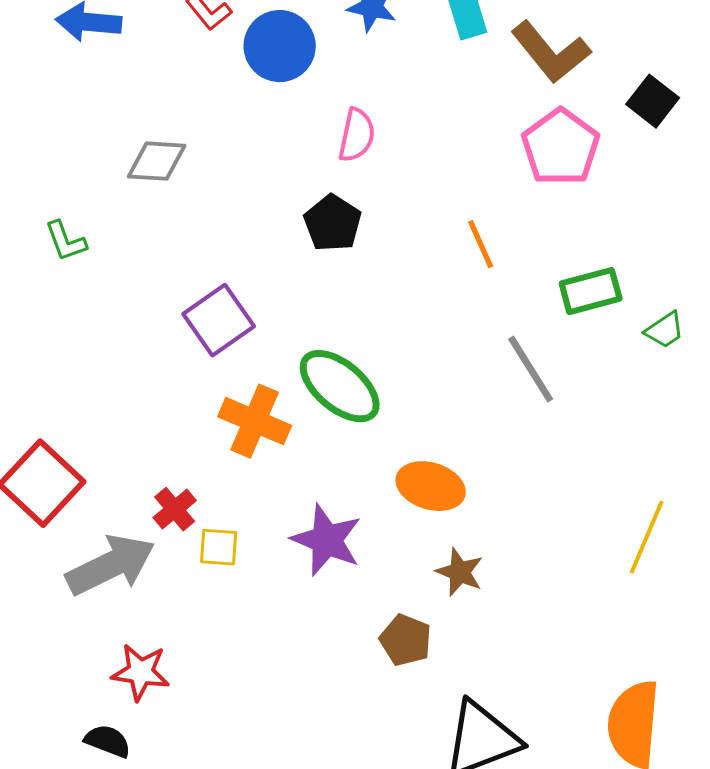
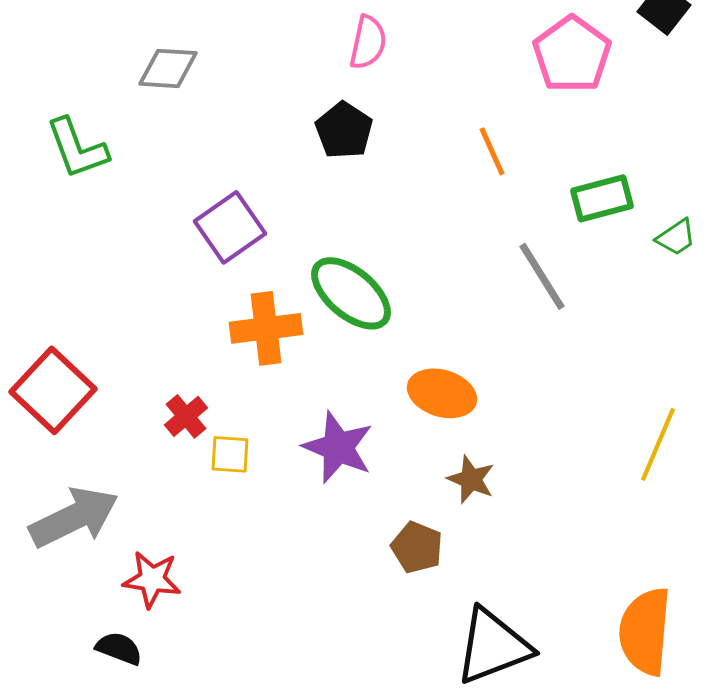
green L-shape: (66, 241) -> (77, 148), size x1.5
orange cross: (255, 421) -> (266, 328), turned -30
gray arrow: (111, 565) -> (74, 517), moved

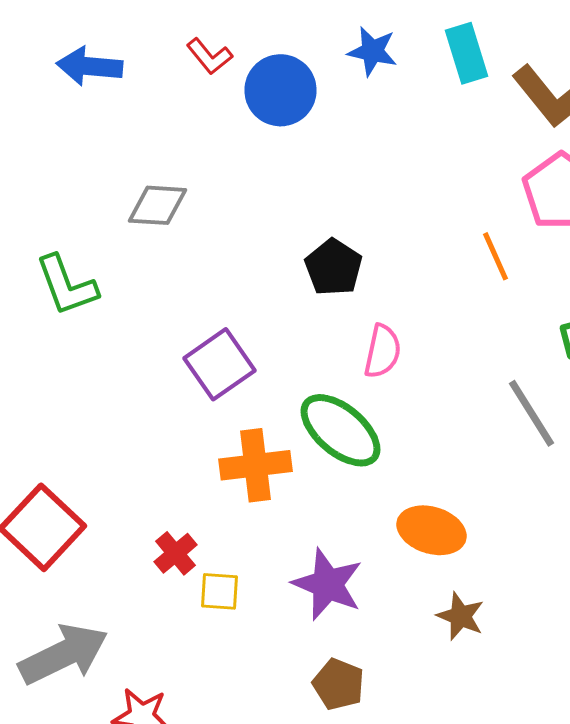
pink semicircle: (368, 42) -> (382, 351), moved
orange line: (492, 151) -> (496, 256), moved
brown pentagon: (417, 547) -> (338, 684), moved

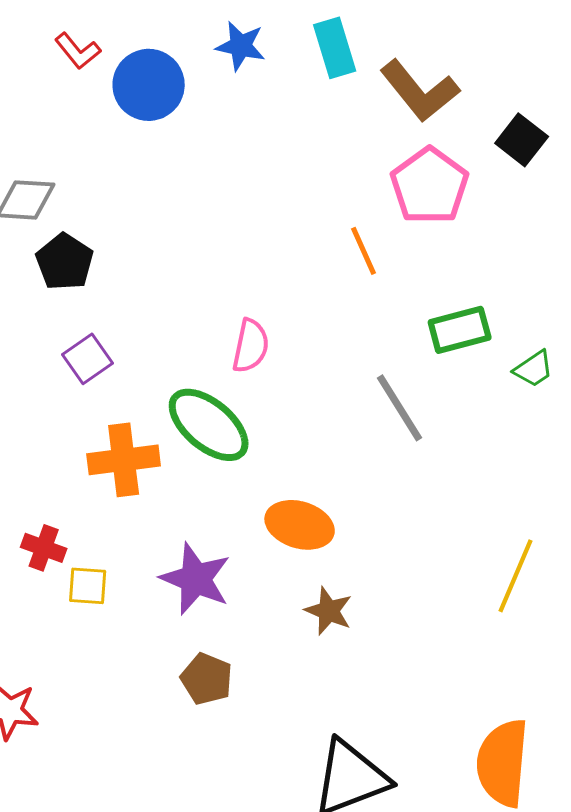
black pentagon: (334, 267) -> (65, 262), moved
purple square: (220, 364) -> (88, 359), size x0.7
red cross: (176, 553) -> (44, 548), turned -30

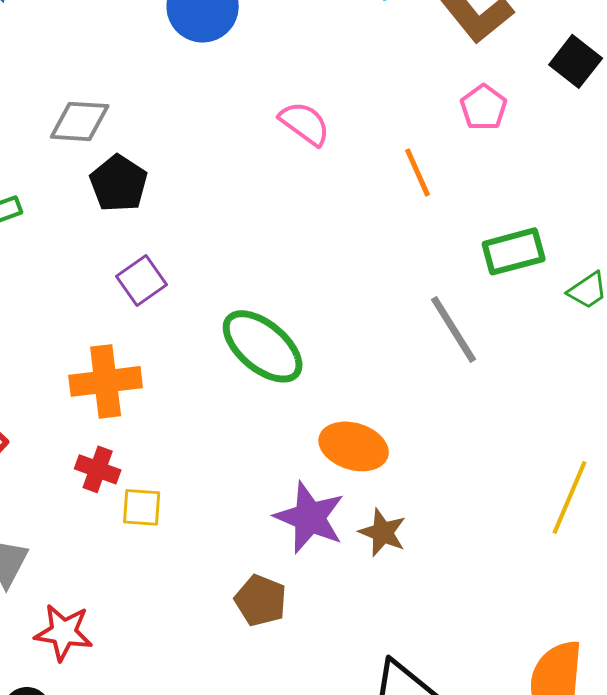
pink pentagon: (430, 186) -> (484, 107), size x0.6
pink semicircle: (251, 346) -> (305, 123), moved, turned -66
orange cross: (124, 460) -> (106, 381), moved
purple star: (196, 579) -> (310, 517), moved

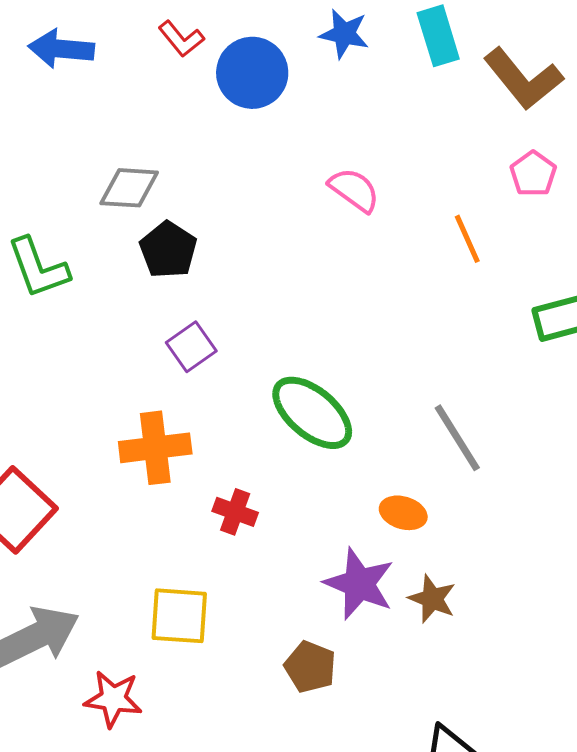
gray line: (454, 329) -> (457, 438), moved
orange ellipse: (354, 446) -> (403, 513), size x0.7
red cross: (98, 469) -> (235, 512), moved
yellow square: (142, 507) -> (179, 616), moved, size x1.5

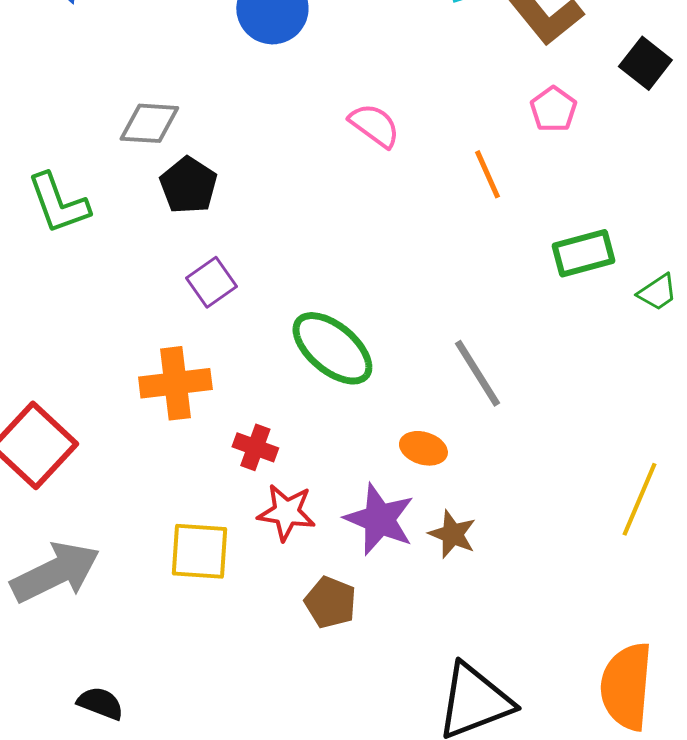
red star: (113, 699) -> (286, 512), moved

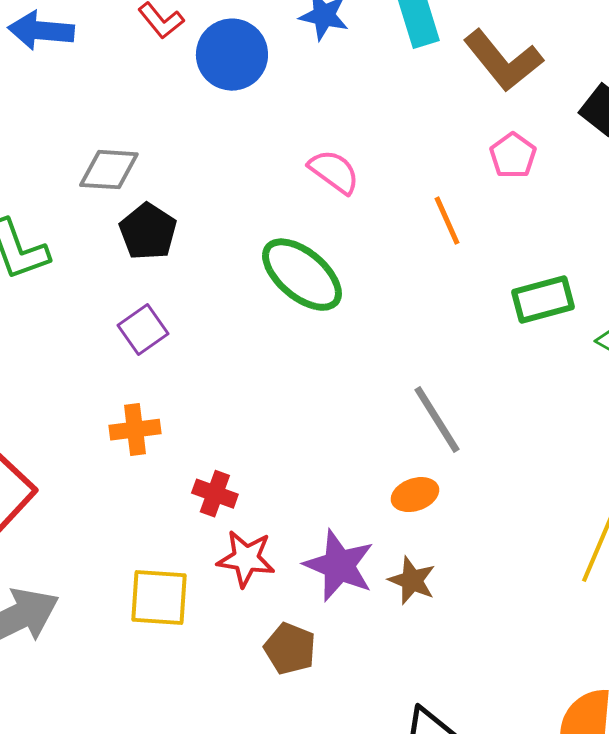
purple square: (211, 282) -> (143, 330), moved
green ellipse: (332, 348) -> (302, 275), moved
orange cross: (175, 383) -> (135, 430), size x0.7
orange ellipse: (423, 448) -> (415, 495), moved, turned -36

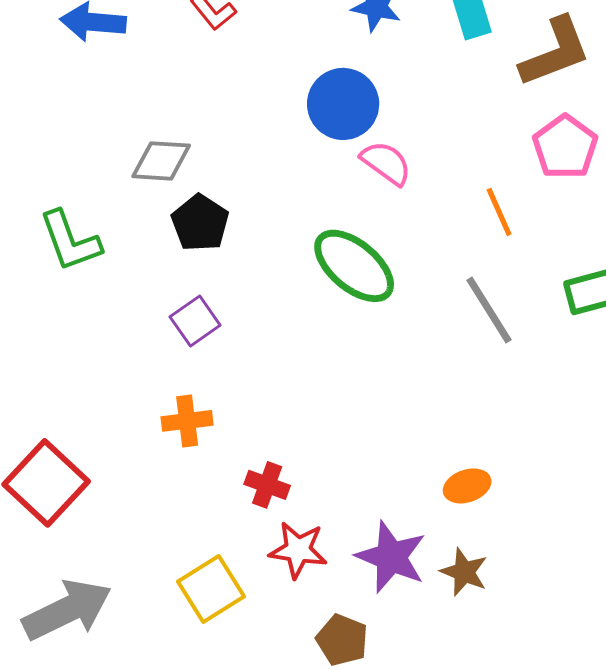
blue circle: (232, 55) -> (343, 104), moved
brown L-shape: (503, 61) -> (555, 52), turned -72
pink pentagon: (513, 156) -> (565, 147), size x1.4
gray line: (437, 420) -> (489, 310), moved
yellow square: (159, 598) -> (211, 589), turned -36

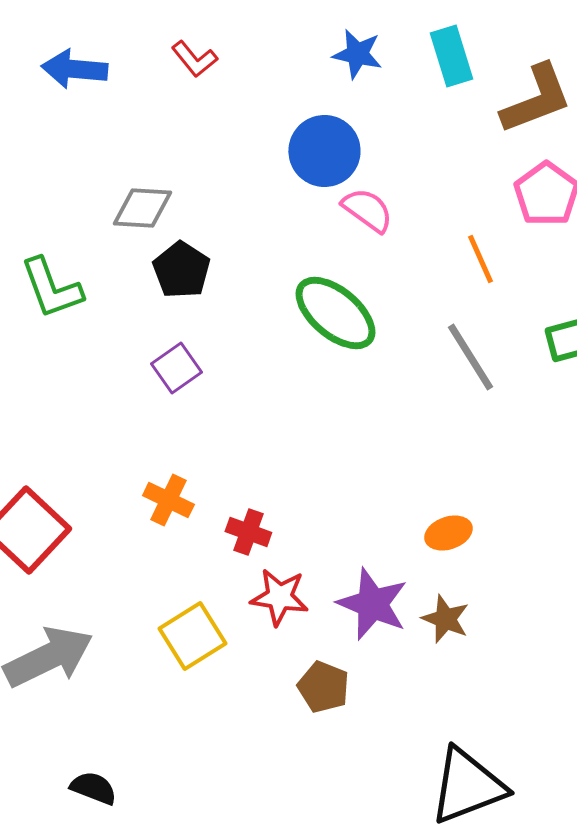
orange cross: (187, 421) -> (168, 500), moved, turned 33

